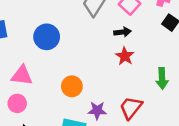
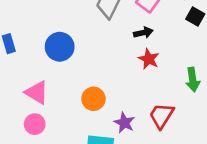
pink triangle: (22, 75) -> (37, 92), turned 30
purple star: (97, 110) -> (124, 123), turned 30

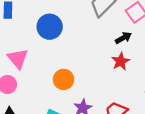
black arrow: (143, 33) -> (123, 38), turned -35

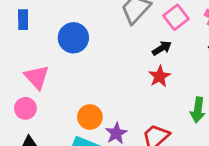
orange circle: (64, 79) -> (90, 117), moved

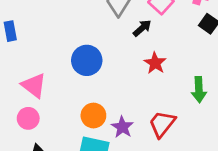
blue circle: (73, 38) -> (87, 60), moved
black arrow: (162, 48) -> (142, 28), moved

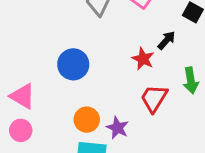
black arrow: (142, 28) -> (167, 40), moved
red trapezoid: (162, 124) -> (154, 98), moved

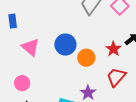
pink triangle: (22, 96) -> (30, 47), moved
orange circle: (87, 120) -> (86, 58), moved

